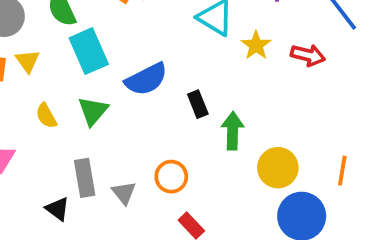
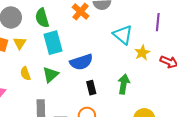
black rectangle: (198, 104) -> (91, 88), moved
green arrow: (233, 131) -> (124, 84), moved

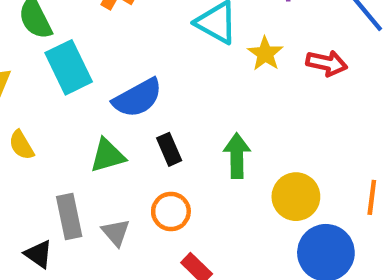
green triangle: (51, 75) -> (108, 156), moved, turned 36
green arrow: (124, 84) -> (237, 156), moved

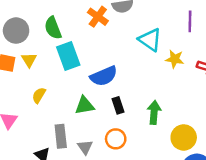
yellow star: (265, 54) -> (175, 59), turned -30
yellow semicircle: (21, 145) -> (39, 95), turned 56

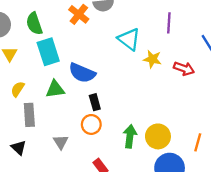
blue semicircle: (104, 76) -> (82, 73), turned 44
green triangle: (85, 105) -> (55, 89), moved
green arrow: (154, 112) -> (130, 136), moved
gray rectangle: (61, 136) -> (29, 115), moved
orange circle: (116, 139) -> (91, 124), moved

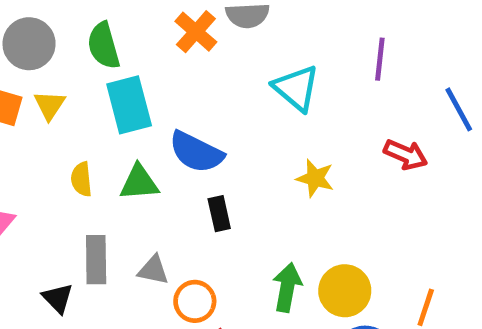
yellow star: (152, 59) -> (315, 178), moved
yellow semicircle: (18, 89) -> (81, 179), moved, turned -42
gray rectangle: (29, 115) -> (96, 260), moved
orange circle: (91, 124) -> (195, 301), moved
gray triangle: (61, 142) -> (153, 270), moved, turned -49

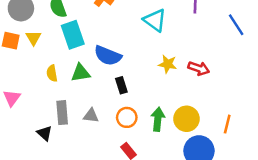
red arrow: (406, 155) -> (199, 68), moved
orange circle: (195, 301) -> (127, 117), moved

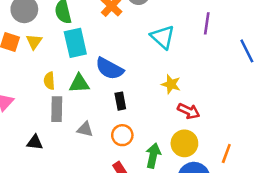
red arrow: (199, 68) -> (189, 111), moved
gray rectangle: (62, 113) -> (57, 109), moved
green arrow: (158, 119) -> (153, 156), moved
black triangle: (45, 133) -> (35, 142), turned -42

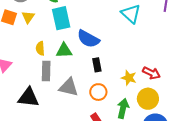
yellow star: (171, 84) -> (129, 78), moved
gray triangle: (85, 129) -> (69, 87), size x1.5
black triangle: (35, 142) -> (29, 97), size x1.6

